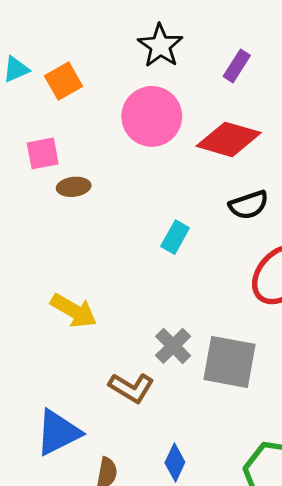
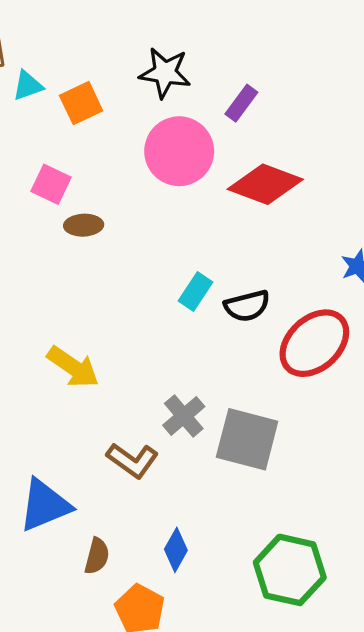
black star: (160, 46) -> (165, 73), moved, turned -30
purple rectangle: (237, 66) -> (241, 103), moved
pink square: (43, 153) -> (51, 184), turned 32
black semicircle: (249, 205) -> (247, 306), moved

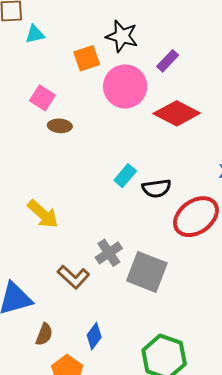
orange square: (81, 103) -> (87, 58), moved

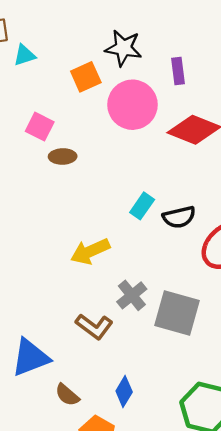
purple rectangle: (168, 61) -> (178, 71), turned -45
yellow arrow: (43, 214) -> (90, 251), moved, turned 120
brown semicircle: (44, 334) -> (67, 395), turned 115

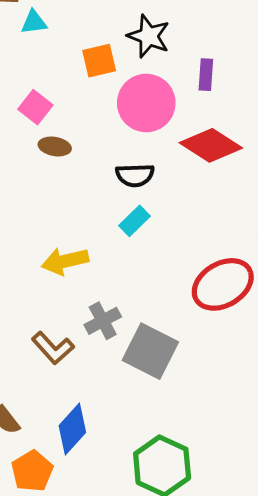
black semicircle: (179, 217) -> (135, 175), moved
blue diamond: (124, 392) -> (72, 429), size x1.4

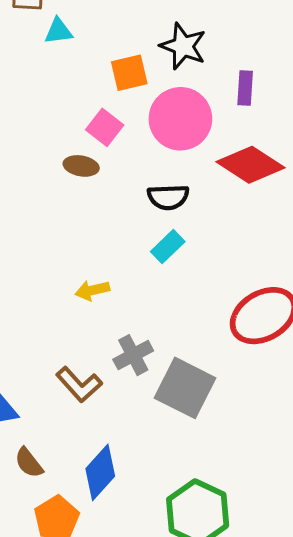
pink square: (35, 107) -> (105, 127), moved
yellow arrow: (65, 261) -> (92, 290), size x0.7

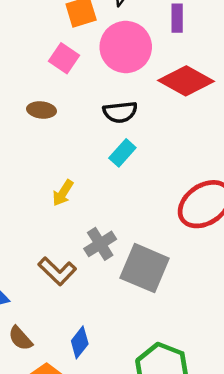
brown ellipse: (81, 166) -> (42, 110), moved
yellow arrow: (92, 290) -> (63, 193), turned -40
blue diamond: (100, 472) -> (80, 342), size x0.7

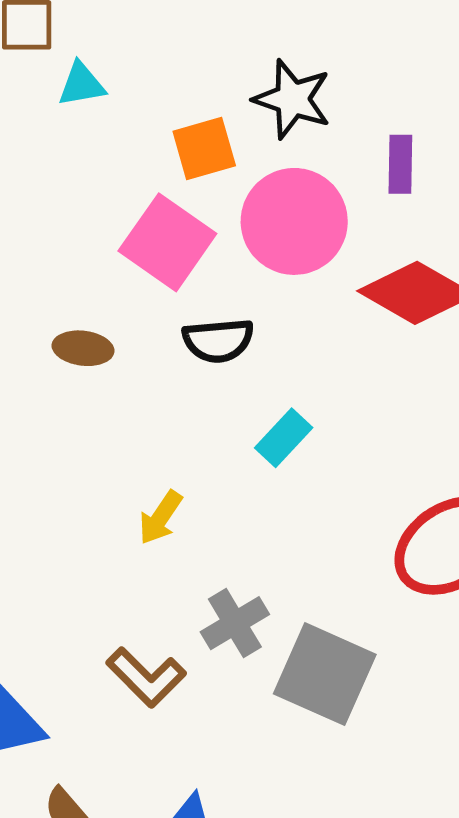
pink square: (64, 58) -> (167, 242), size x1.5
brown ellipse: (42, 110) -> (83, 348), moved
black semicircle: (120, 112) -> (218, 340), moved

